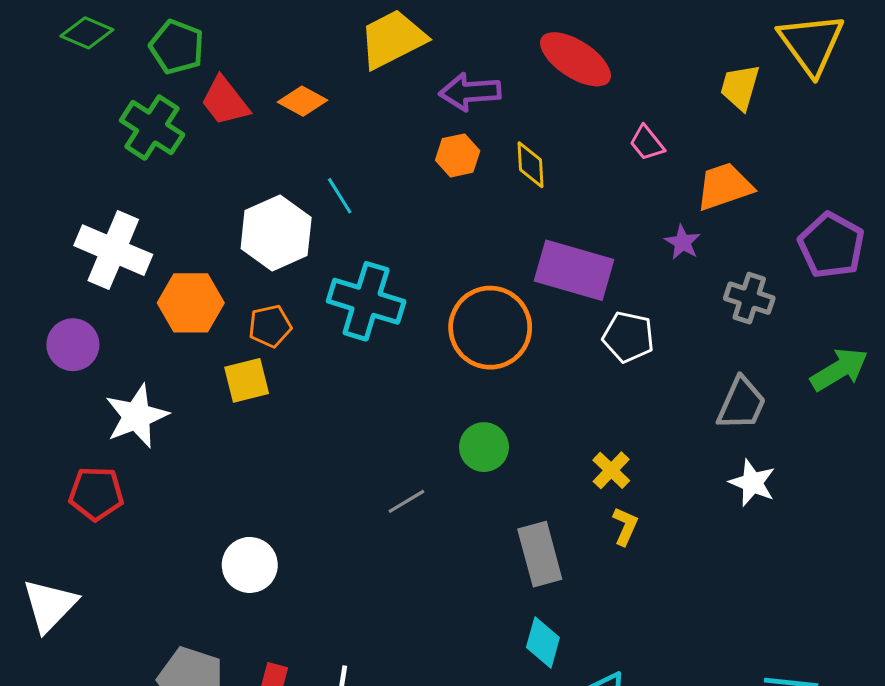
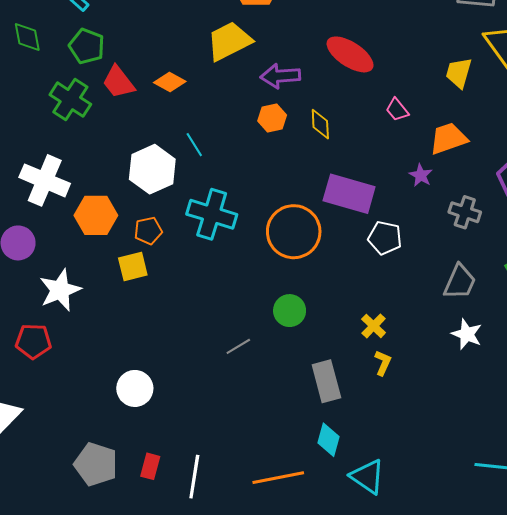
green diamond: (87, 33) -> (27, 37), turned 56

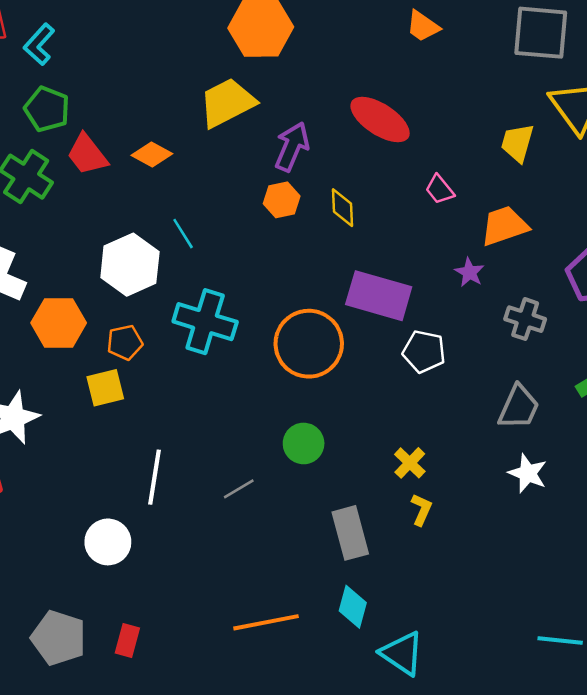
purple arrow: (280, 76) -> (292, 147), turned 117
white line: (194, 477) -> (155, 477), moved
orange line: (278, 478) -> (266, 622), moved

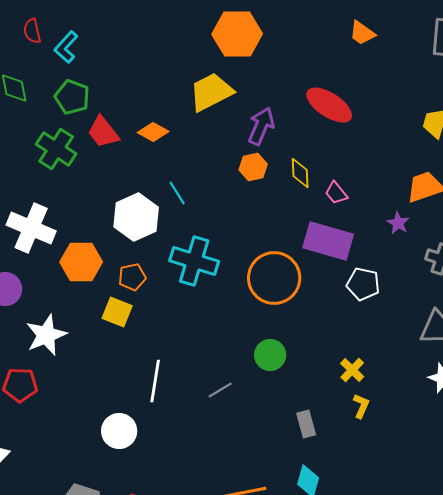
pink trapezoid: (440, 189) -> (336, 193), moved
yellow square: (105, 388) -> (117, 312), turned 36
gray rectangle: (350, 533) -> (306, 424), size x0.7

